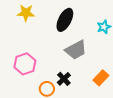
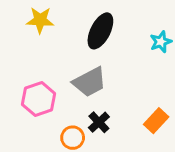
gray trapezoid: (76, 50) -> (90, 82), moved

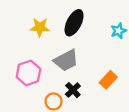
yellow star: (40, 20) -> (40, 27), moved
orange rectangle: (156, 121) -> (108, 80), moved

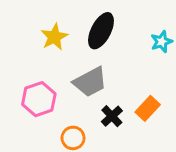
yellow star: (40, 27) -> (54, 37), turned -30
black cross: (73, 90) -> (112, 116), moved

